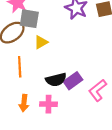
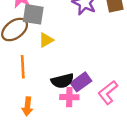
pink cross: (48, 104) -> (69, 97), moved

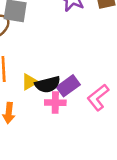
yellow triangle: (46, 40) -> (29, 82), moved

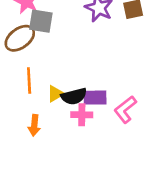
purple rectangle: (68, 86) -> (95, 98), turned 35

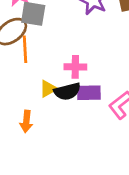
orange line: (29, 80) -> (25, 49), moved
pink cross: (82, 115) -> (75, 67), moved

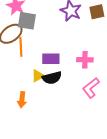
pink cross: (75, 67) -> (85, 60), moved
purple rectangle: (89, 93) -> (51, 59), moved

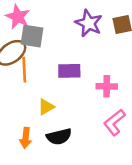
purple rectangle: (51, 59) -> (69, 71), moved
black semicircle: (52, 78) -> (59, 137), moved

